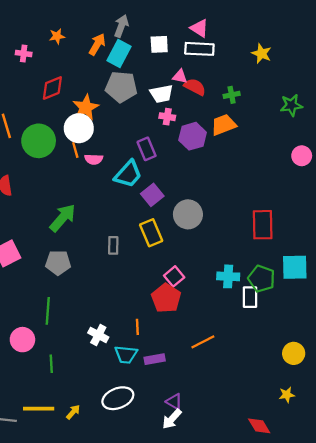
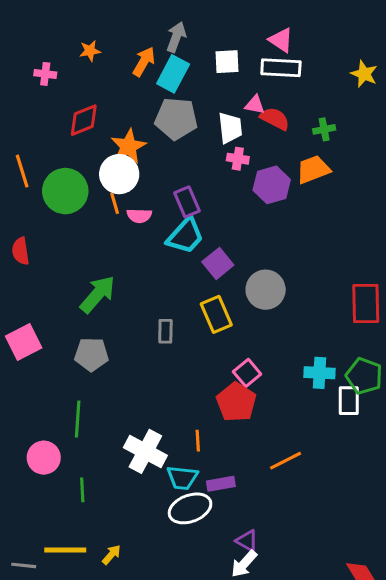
white trapezoid: (162, 94) -> (230, 128), turned -85
purple rectangle: (147, 149) -> (187, 202), moved
white cross: (98, 335) -> (145, 451), size x1.5
white ellipse: (118, 398) -> (190, 508), moved

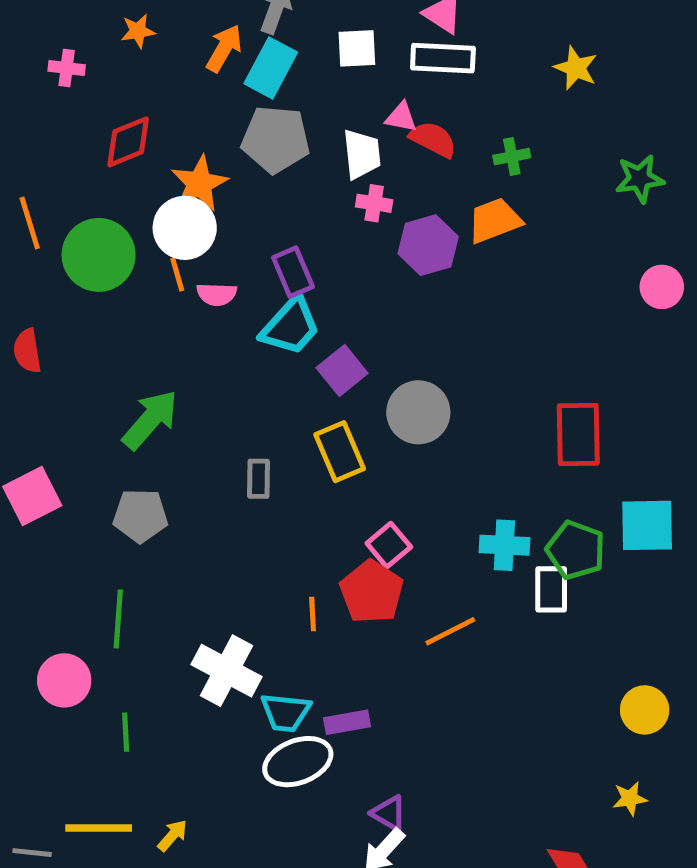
orange line: (198, 441) -> (313, 614), moved
orange line: (286, 461) -> (450, 631), moved

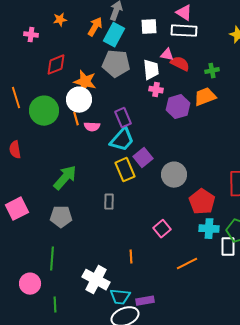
orange star: (199, 184) -> (85, 82), turned -30
yellow rectangle: (340, 452) -> (125, 170), moved
red pentagon: (372, 592) -> (202, 202), moved

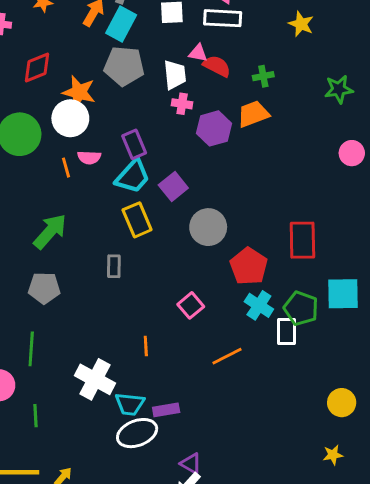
orange line: (76, 119) -> (66, 168), moved
purple square: (143, 158) -> (173, 186), moved
cyan cross: (209, 229) -> (259, 305), turned 30

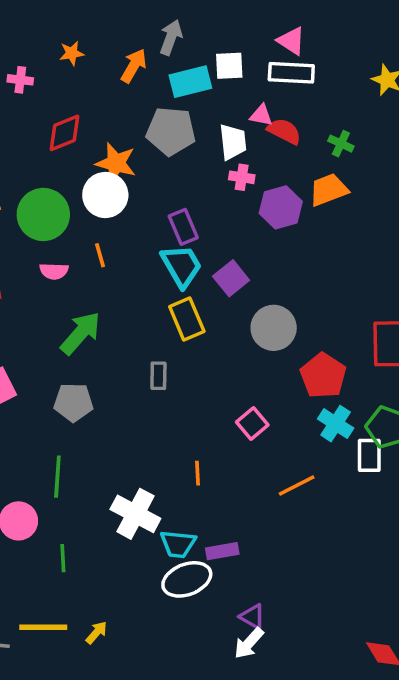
cyan rectangle: (121, 24) -> (190, 82), moved, turned 48
green cross: (263, 76) -> (341, 144), turned 36
pink semicircle: (89, 157) -> (54, 271), moved
cyan trapezoid: (133, 176) -> (181, 266), turned -72

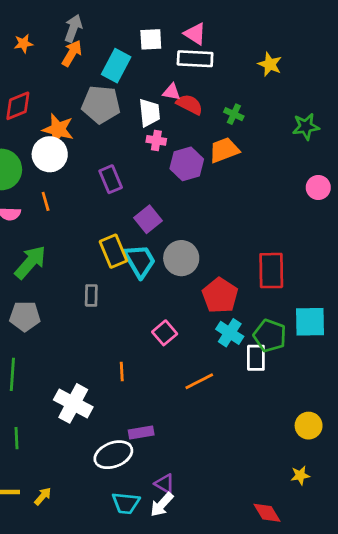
gray arrow: (171, 37) -> (73, 28), moved
white square: (229, 66) -> (151, 39), moved
cyan rectangle: (190, 82) -> (116, 66), turned -48
cyan trapezoid: (181, 266) -> (140, 261), moved
cyan trapezoid: (178, 544) -> (126, 503), moved

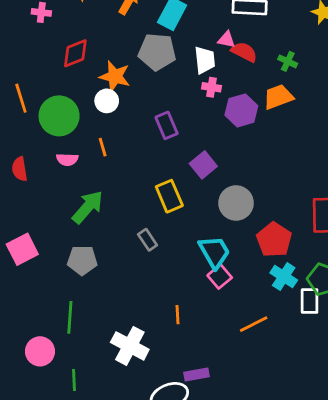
white circle: (50, 154) -> (107, 101), size x0.7
cyan trapezoid: (140, 261) -> (214, 252), moved
gray rectangle: (91, 295) -> (148, 240), turned -35

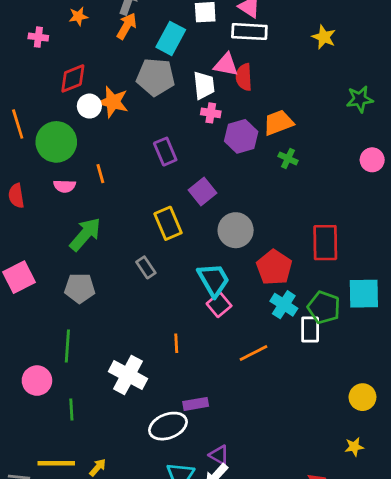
pink triangle: (226, 40) -> (226, 65), size x1.4
red semicircle: (244, 52) -> (244, 77), turned -120
green cross: (288, 61) -> (288, 158), moved
white circle: (107, 101) -> (89, 106), moved

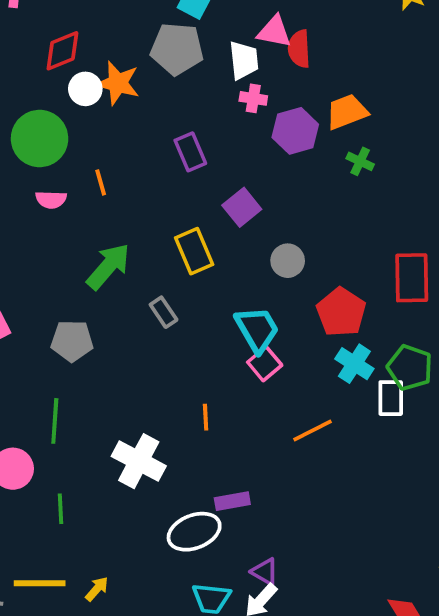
gray circle: (236, 230) -> (288, 261), size x0.7
green arrow: (85, 234) -> (108, 266), moved

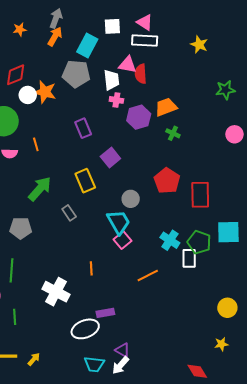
gray circle: (288, 261) -> (131, 199), moved
red pentagon: (341, 312) -> (167, 181), moved

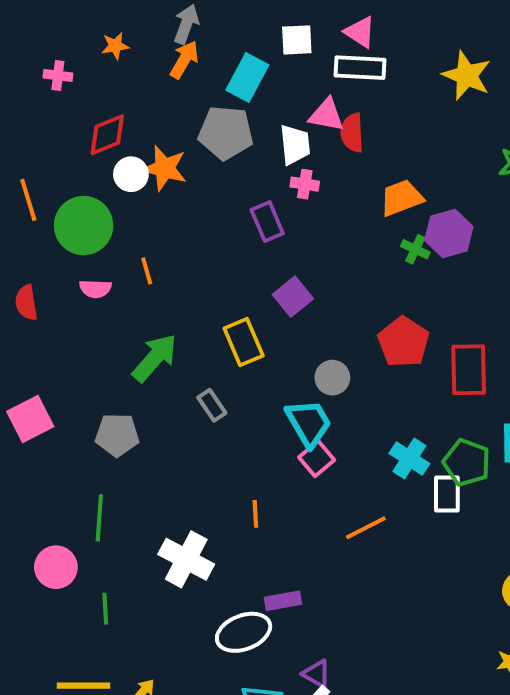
yellow star: (199, 45) -> (467, 75), size x1.4
purple hexagon: (139, 117) -> (449, 233), moved
purple rectangle: (83, 128) -> (267, 222), moved

